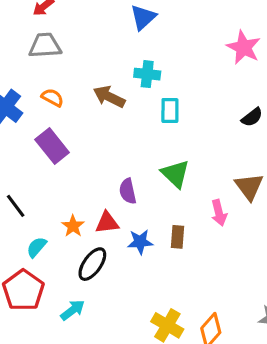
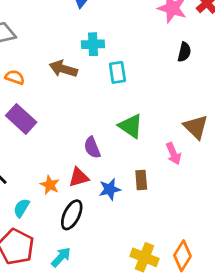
black semicircle: (252, 117) -> (184, 52), moved, turned -30

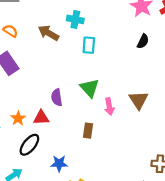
pink arrow: (173, 154) -> (109, 107), moved
blue star: (110, 189) -> (59, 163), moved

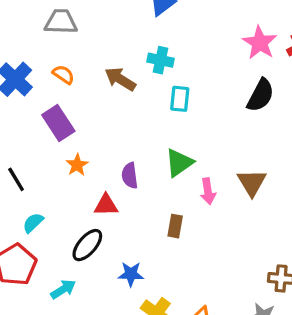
black semicircle: (143, 41) -> (261, 95), size x1.5
green triangle: (90, 88) -> (179, 163), turned 36
orange star: (18, 118) -> (77, 165), moved

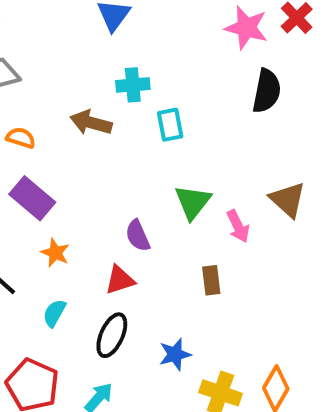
orange star: (77, 165) -> (55, 253), moved
cyan semicircle: (33, 223) -> (54, 313), moved

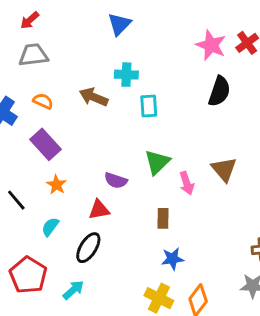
purple semicircle: (138, 236) -> (116, 180), turned -55
blue star: (175, 354) -> (172, 259), moved

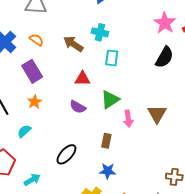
red triangle: (99, 210) -> (82, 79), moved
black ellipse: (88, 248) -> (66, 154), moved

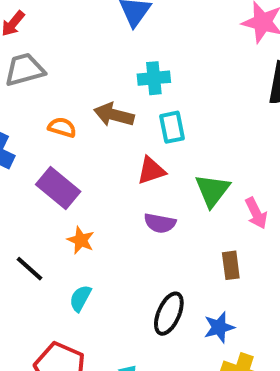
orange semicircle: (36, 40) -> (62, 127), moved
cyan rectangle: (112, 58) -> (172, 127), moved
blue star: (108, 171) -> (219, 327), moved

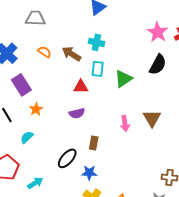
purple rectangle: (58, 188) -> (21, 85), moved
green triangle: (212, 190) -> (123, 79), moved
purple semicircle: (160, 223) -> (77, 113), turned -42
brown rectangle: (231, 265) -> (94, 143), moved

